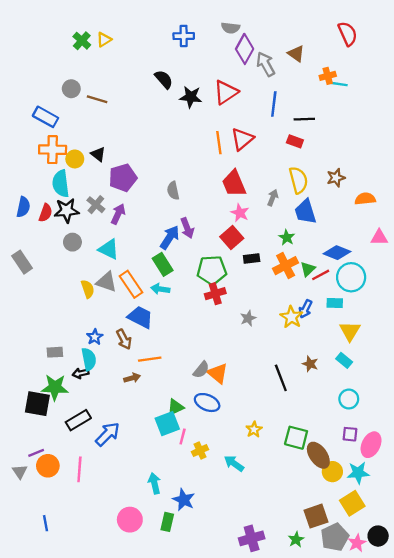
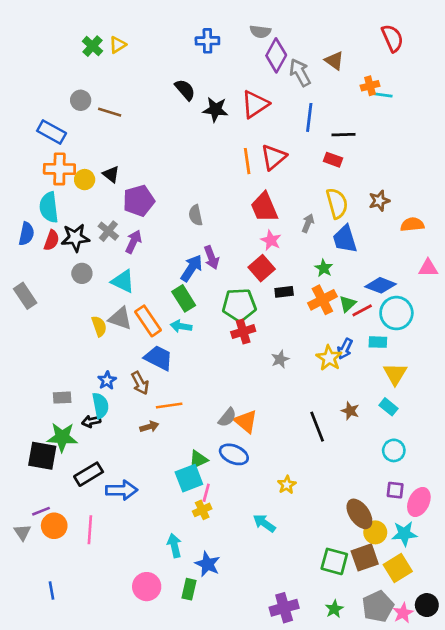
cyan semicircle: (61, 184) -> (49, 207), moved
blue arrow: (108, 434) -> (122, 490), turned 44
green square: (296, 438) -> (334, 561), moved
yellow cross: (200, 451) -> (202, 510), moved
brown square: (316, 516) -> (365, 557), moved

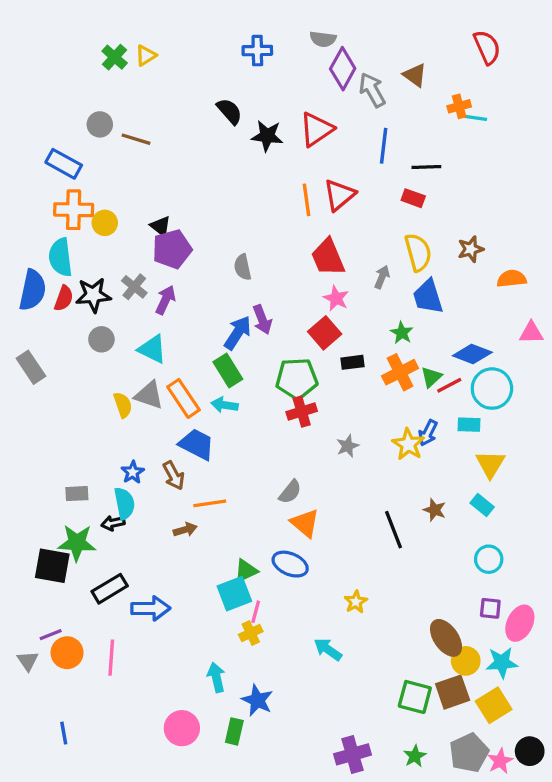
black triangle: (111, 174) -> (161, 226), moved
blue semicircle: (26, 234) -> (33, 290), size x1.4
gray semicircle: (227, 417) -> (290, 492), moved

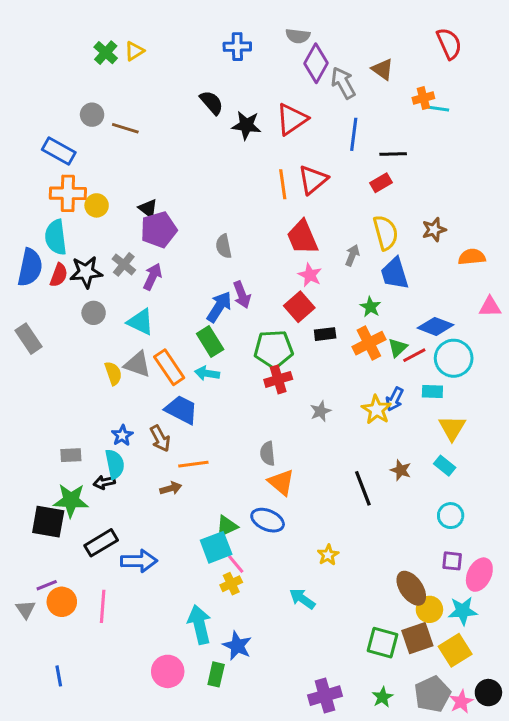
red rectangle: (413, 198) -> (381, 183), turned -50
gray semicircle: (290, 492) -> (268, 454), turned 135
pink line: (256, 612) -> (236, 564), turned -55
cyan arrow: (216, 677) -> (199, 625), size x1.4

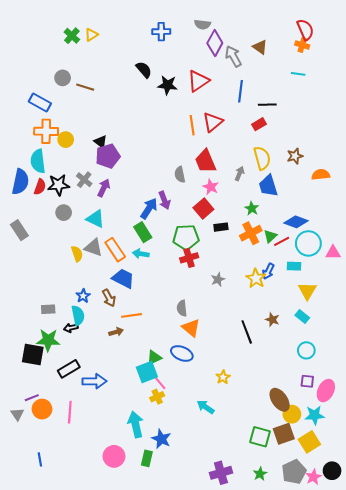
orange cross: (423, 98) -> (302, 45), moved, turned 32
gray semicircle: (224, 246) -> (180, 175), moved
pink triangle: (490, 307) -> (333, 253), moved

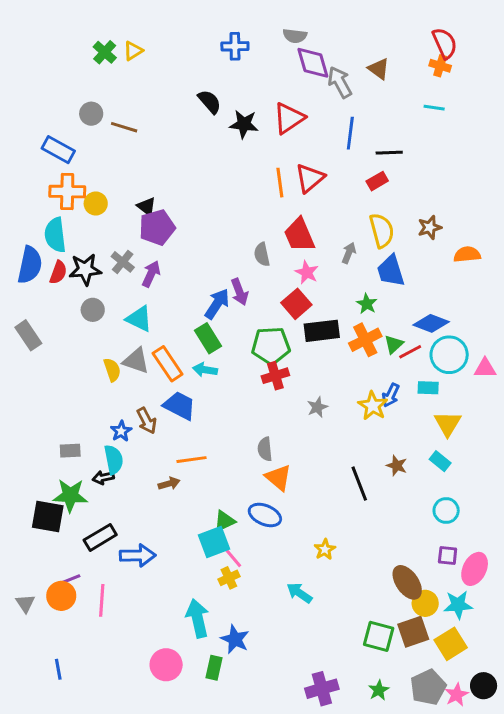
purple diamond: (215, 43) -> (313, 63), turned -45
black rectangle: (221, 227) -> (322, 331), size x1.6
brown arrow: (109, 298) -> (147, 421), moved
purple line: (32, 398) -> (70, 579), moved

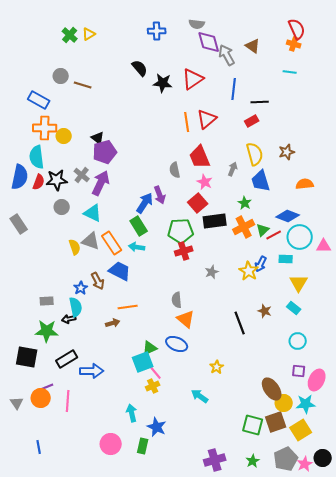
orange semicircle: (467, 254) -> (305, 184), moved
purple arrow: (151, 274) -> (101, 183), size x1.4
black square: (48, 516) -> (27, 357), moved
cyan arrow: (198, 618) -> (132, 413), size x0.7

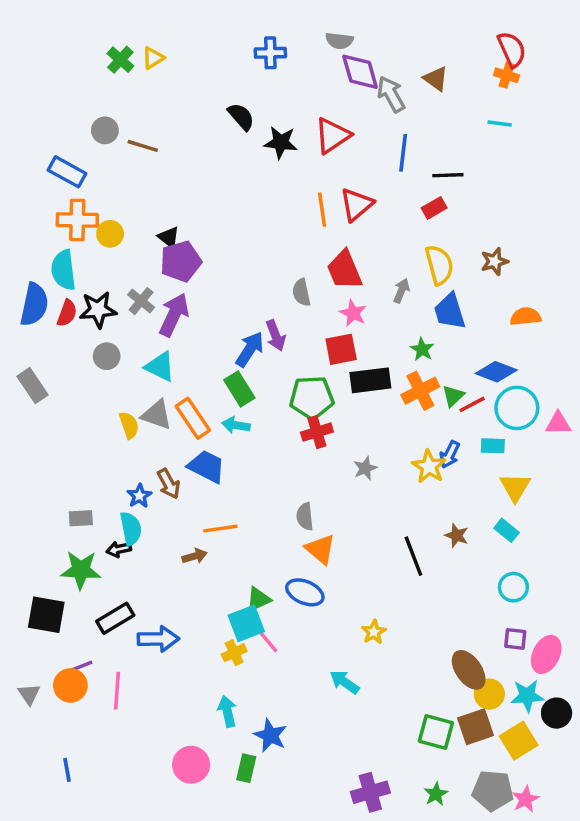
red square: (198, 203) -> (341, 349), turned 30
yellow cross: (153, 386) -> (234, 653), moved
black circle: (323, 458) -> (557, 713), moved
gray pentagon: (286, 459) -> (493, 791), turned 30

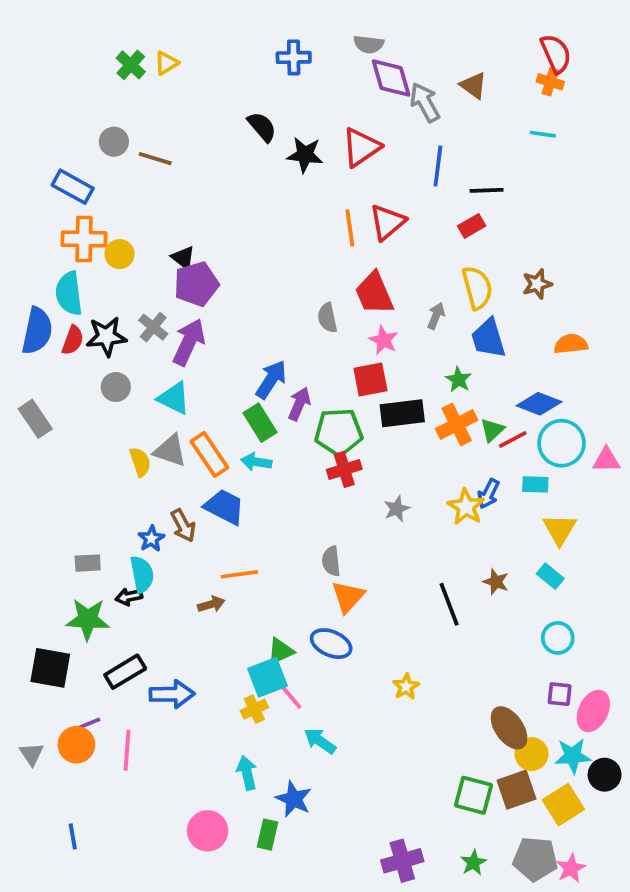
purple arrow: (276, 336) -> (299, 404), moved, turned -136
orange triangle: (320, 549) -> (348, 597), turned 32
cyan arrow: (345, 682) -> (320, 741), moved

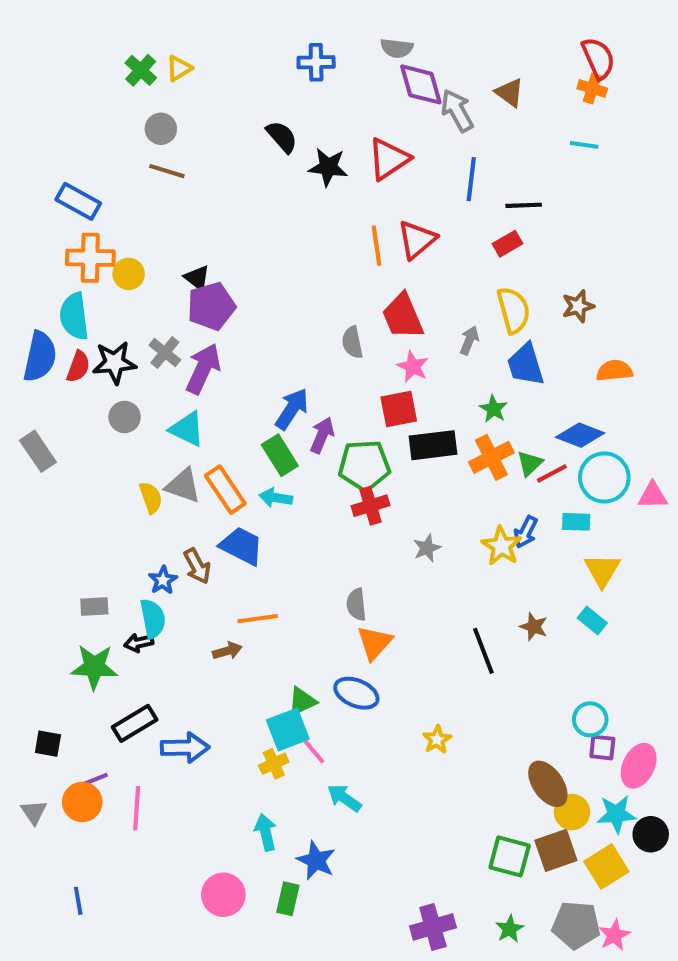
gray circle: (114, 142) -> (161, 129), moved
cyan circle: (558, 638) -> (590, 719), moved
black square: (50, 668) -> (48, 744), moved, size x0.6

